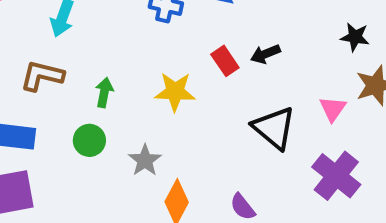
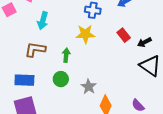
black arrow: (265, 54) -> (144, 42), moved
yellow star: (175, 92) -> (85, 34), moved

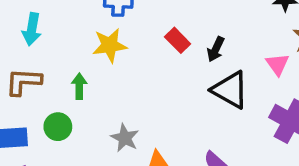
black arrow: (144, 42) -> (216, 49), turned -32
green circle: (61, 79) -> (58, 127), moved

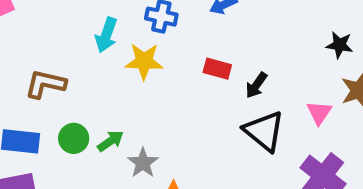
cyan arrow: (32, 29) -> (106, 35), moved
red rectangle: (178, 40) -> (217, 69), turned -40
green arrow: (79, 86) -> (110, 141), moved, turned 45

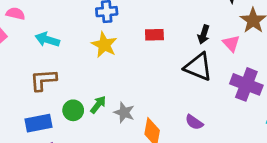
cyan arrow: (106, 35) -> (47, 40), moved, turned 105
yellow star: (144, 61) -> (104, 45), turned -30
black arrow: (256, 85) -> (204, 34), moved

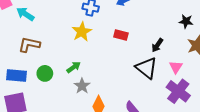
cyan arrow: (47, 40) -> (25, 14), moved
pink triangle: (231, 43) -> (176, 67), moved
green arrow: (98, 105) -> (74, 67), moved

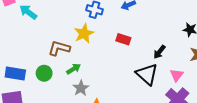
brown L-shape: (29, 45) -> (59, 48), moved

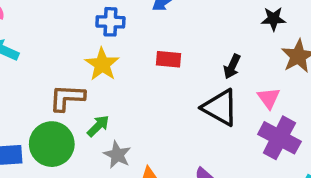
green circle: (44, 73) -> (52, 144), size x1.6

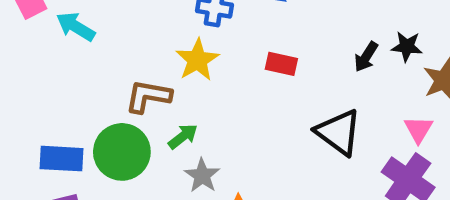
black star: (273, 19) -> (407, 46), moved
black arrow: (232, 67) -> (366, 57), moved
pink triangle: (269, 98) -> (418, 129), moved

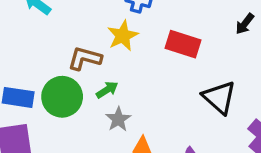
black arrow: (366, 57) -> (245, 24), moved
red rectangle: (281, 64) -> (183, 44), size x1.5

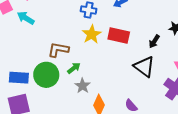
black arrow: (245, 24) -> (154, 41), moved
yellow star: (123, 36) -> (92, 34), moved

